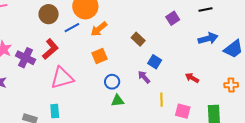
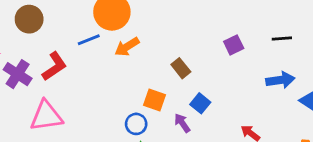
brown circle: (49, 14) -> (29, 19), moved
orange square: (99, 56) -> (154, 100), moved, turned 35
pink triangle: (62, 78) -> (46, 116), moved

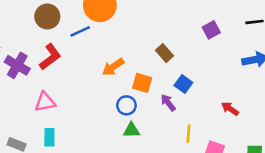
brown circle: (29, 19) -> (47, 17), moved
orange arrow: (127, 47) -> (113, 67), moved
pink triangle: (46, 116) -> (45, 102), size x0.7

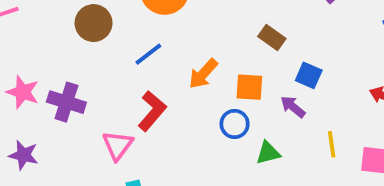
blue line: (80, 31) -> (148, 54), moved
red L-shape: (50, 57) -> (152, 111), moved
pink triangle: (45, 102) -> (118, 145), turned -30
green triangle: (132, 130) -> (268, 153), moved

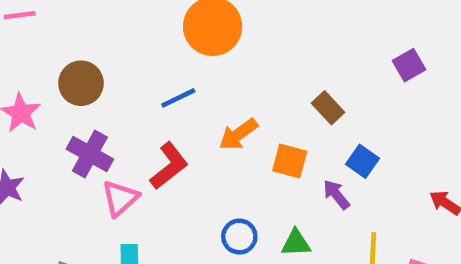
brown circle: (94, 23) -> (81, 83), moved
purple cross: (66, 102) -> (90, 154), moved
blue circle: (235, 124) -> (239, 237), moved

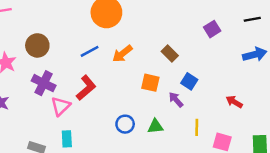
orange arrow: (238, 134) -> (122, 54), moved

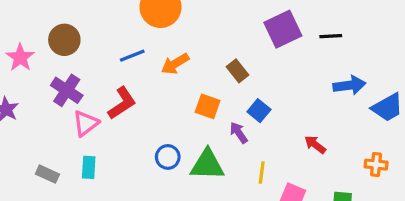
black line: (252, 19) -> (331, 36), moved
purple square: (212, 29) -> (283, 29), moved, size x1.6
green triangle: (155, 126) -> (207, 165), size x1.6

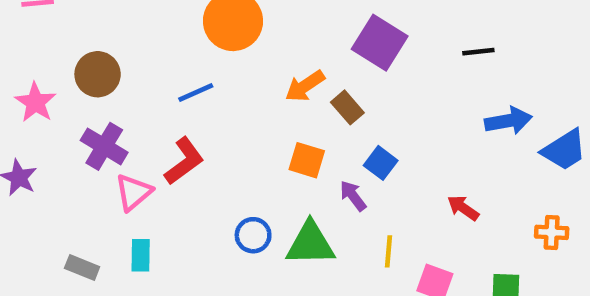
purple square: (283, 29) -> (380, 43), moved, turned -30
orange arrow: (175, 64) -> (305, 86), moved

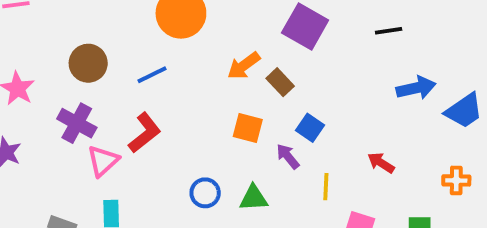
brown circle: (98, 74) -> (88, 63), moved
green triangle: (310, 244) -> (254, 198), size x0.7
yellow line: (388, 251) -> (326, 187), moved

